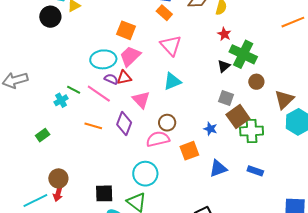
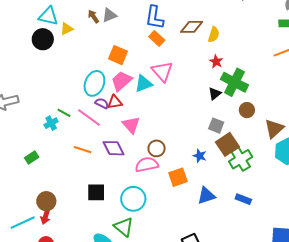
cyan ellipse: (103, 59) -> (94, 83), turned -65
cyan triangle: (172, 81) -> (143, 84), moved
purple diamond: (124, 124) -> (113, 148), turned -50
green cross: (252, 131) -> (241, 159), turned -30
black square: (104, 193) -> (96, 192), moved

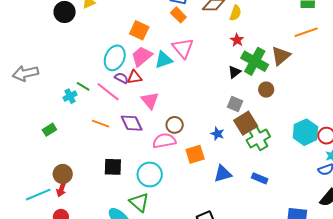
brown triangle: (274, 129) -> (281, 56), moved

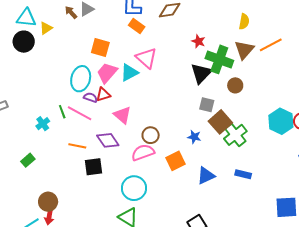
yellow semicircle: (236, 13) -> (244, 21), moved
orange line: (306, 32) -> (271, 45), moved
black triangle: (234, 72) -> (201, 73), size x1.6
green line: (83, 86) -> (62, 112), moved, turned 48
black square: (113, 167) -> (93, 167), moved

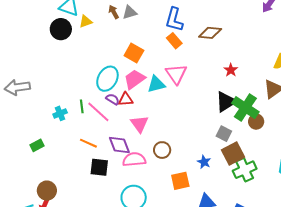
green cross: (219, 59) -> (245, 108), moved
pink semicircle: (143, 152) -> (134, 159), moved

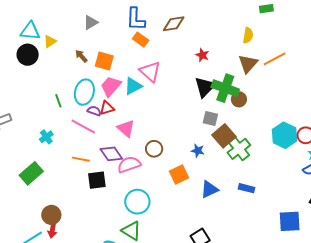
brown arrow: (114, 12) -> (81, 56), moved
green line: (82, 106) -> (58, 101), moved
green rectangle: (37, 145) -> (31, 173), size x1.6

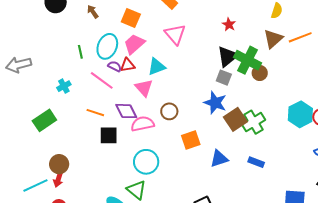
brown arrow: (81, 56) -> (93, 12), moved
cyan triangle: (133, 86) -> (157, 67), moved
gray square: (210, 119) -> (224, 78), moved
brown square: (224, 136) -> (235, 119), moved
blue star: (198, 151) -> (215, 103), moved, size x1.6

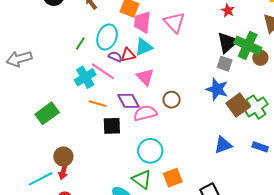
pink trapezoid: (134, 44) -> (142, 22), moved, turned -40
green line: (80, 52) -> (80, 43), turned 48
cyan triangle: (157, 67) -> (144, 47), moved
cyan cross: (64, 86) -> (85, 77), moved, size x1.5
orange square: (191, 140) -> (173, 178), moved

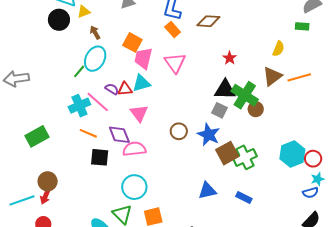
cyan ellipse: (107, 37) -> (95, 59), moved
black triangle: (228, 42) -> (225, 90), turned 35
brown circle: (172, 100) -> (179, 131), moved

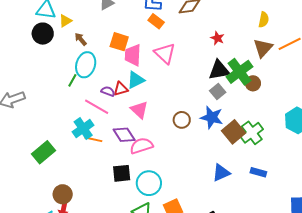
green cross: (245, 95) -> (240, 72), turned 32
cyan cross: (79, 106) -> (83, 128), moved
gray square: (220, 110) -> (218, 92), turned 35
black square: (100, 157) -> (122, 173), moved

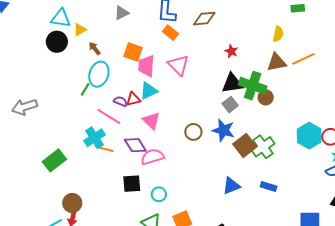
brown triangle: (263, 48) -> (277, 62), turned 35
green cross: (240, 72) -> (253, 86), turned -36
cyan circle: (149, 183) -> (159, 194), size x0.6

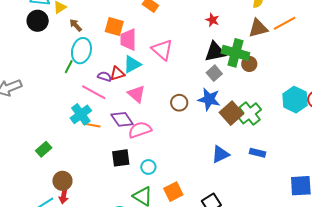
pink triangle: (178, 65) -> (162, 50), moved
green rectangle: (54, 160) -> (44, 149), moved, size x0.7

